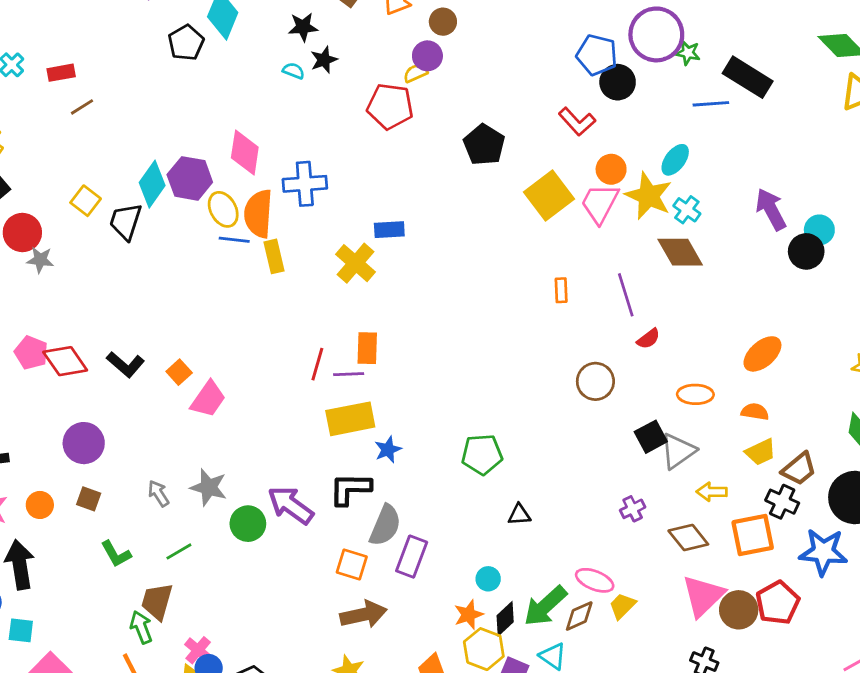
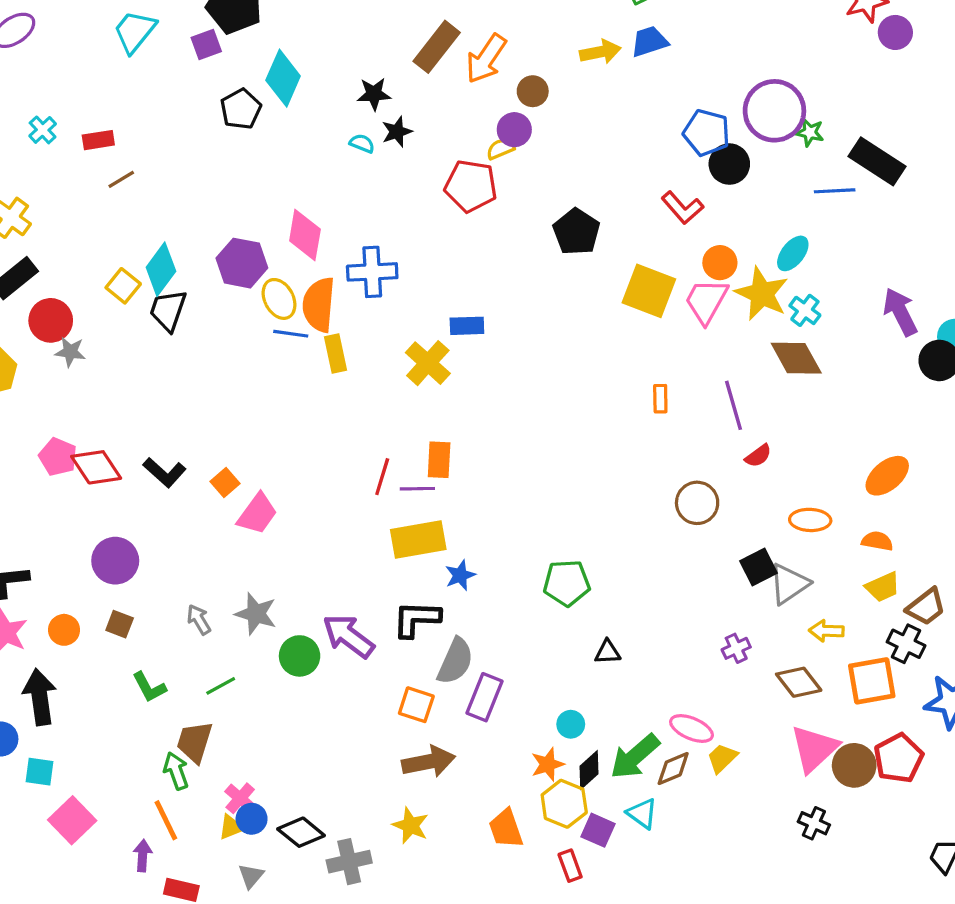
cyan diamond: (152, 184) -> (161, 269), moved
yellow square: (549, 195) -> (649, 291), turned -33

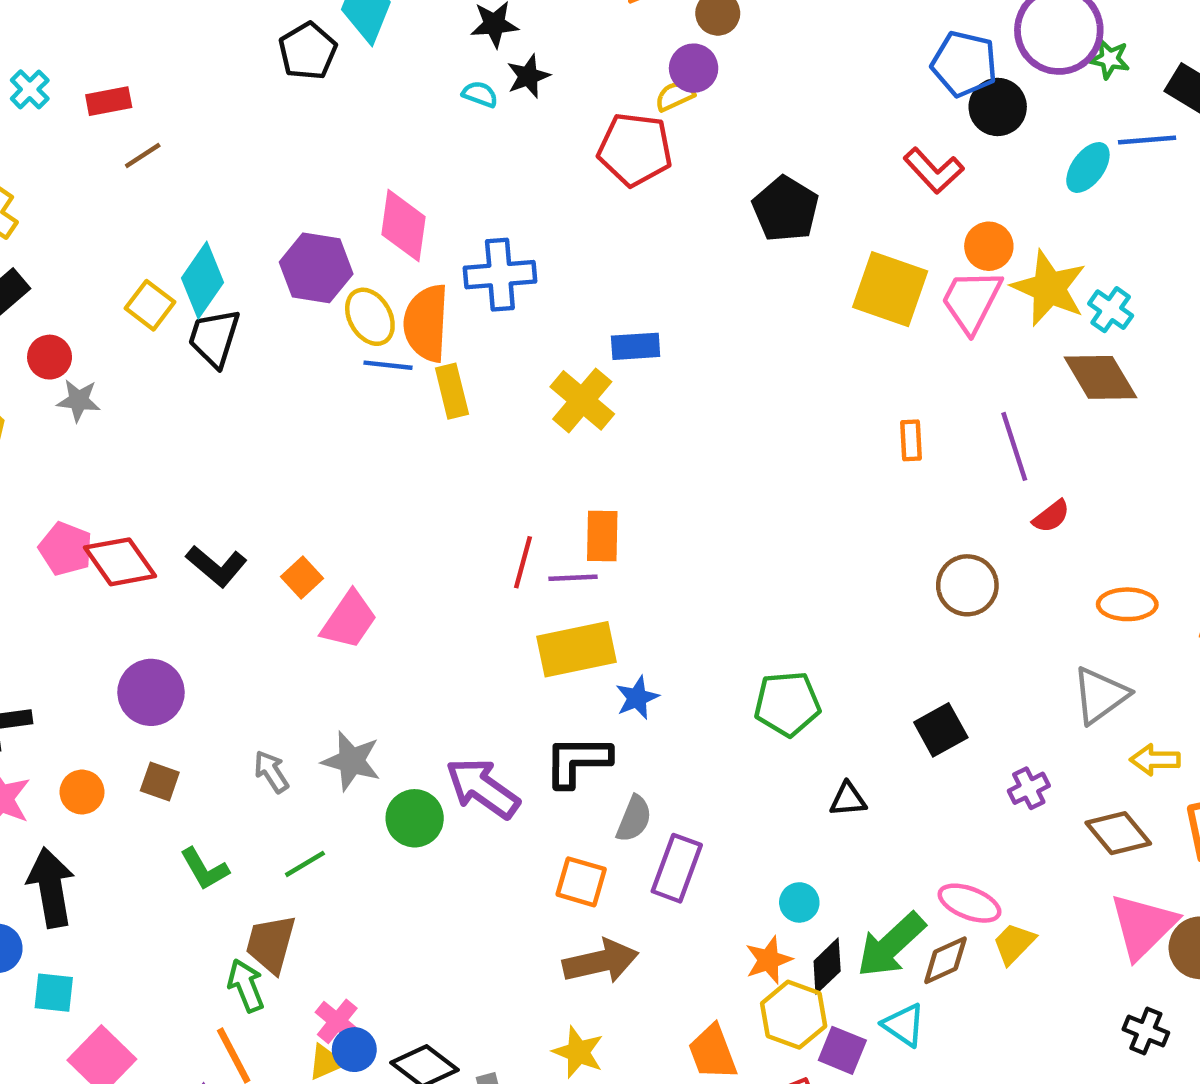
cyan ellipse: (793, 253) -> (1088, 167), moved
red circle: (51, 320) -> (50, 357), size x0.7
black square: (759, 567) -> (941, 730), moved
gray semicircle: (455, 661) -> (634, 819), size x0.7

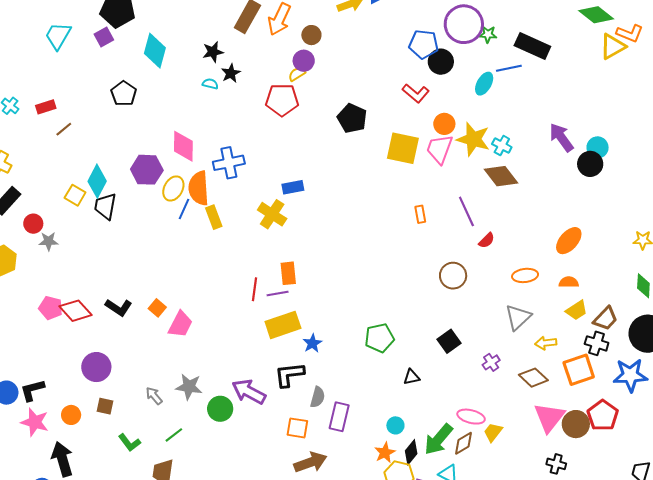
black pentagon: (308, 51) -> (124, 94), moved
yellow ellipse: (370, 317) -> (173, 188), turned 65
blue line: (388, 365) -> (184, 209), turned -65

